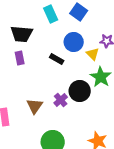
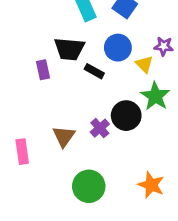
black trapezoid: (22, 34) -> (69, 49), moved

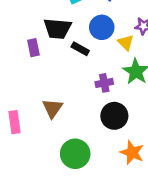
black circle: (126, 116) -> (114, 116), moved
purple cross: (100, 128) -> (104, 83), moved, turned 30

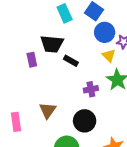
blue circle: (102, 27) -> (105, 32), moved
black circle: (114, 116) -> (85, 121), moved

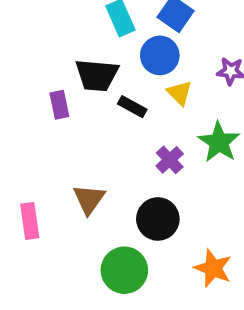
blue circle: (105, 32) -> (160, 55), moved
yellow triangle: (109, 56) -> (180, 93), moved
purple cross: (91, 89) -> (170, 160), turned -32

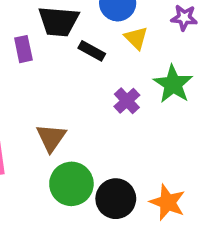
black circle: (158, 219) -> (116, 199), moved
green circle: (124, 270) -> (71, 184), moved

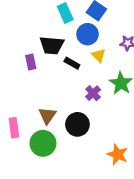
green circle: (71, 184) -> (43, 143), moved
black circle: (116, 199) -> (77, 124), moved

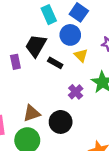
black trapezoid: (52, 45) -> (36, 46), turned 115
brown triangle: (47, 115) -> (32, 113), turned 36

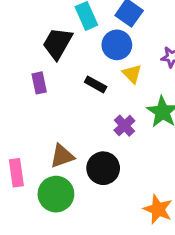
black trapezoid: (36, 46) -> (57, 43), moved

